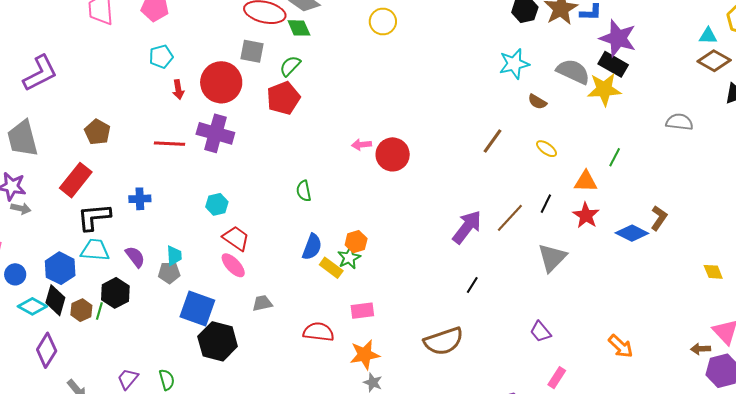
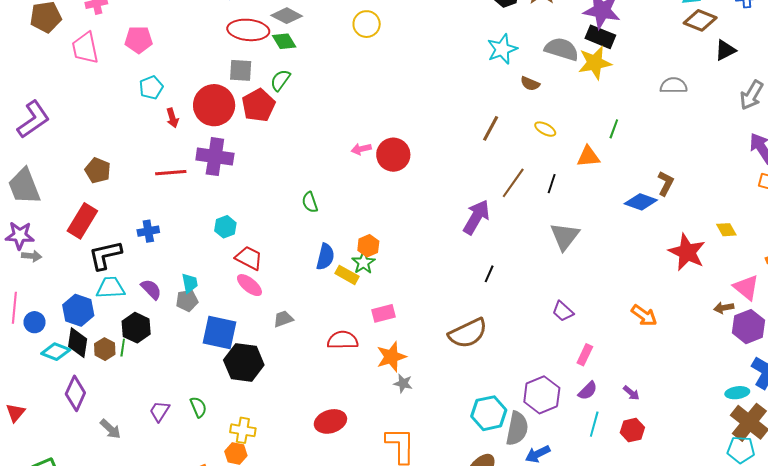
red pentagon: (283, 98) -> (258, 105), moved
red star: (586, 215) -> (687, 252), moved, size x1.4
brown line: (510, 218) -> (513, 183), moved

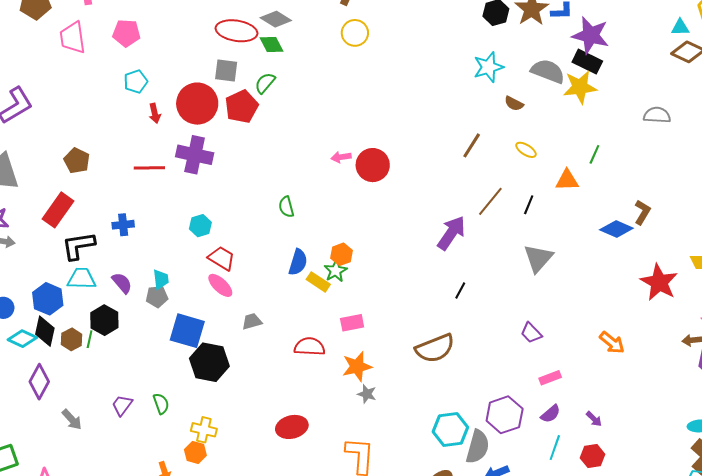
pink rectangle: (585, 355) -> (550, 378), turned 40

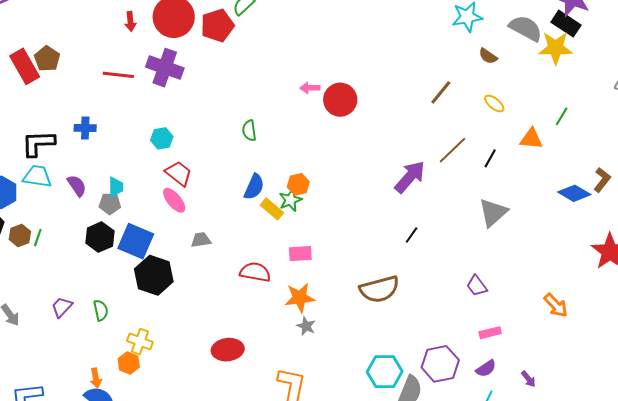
red rectangle: (58, 210) -> (25, 66), moved, turned -72
black hexagon: (104, 320) -> (100, 237), moved

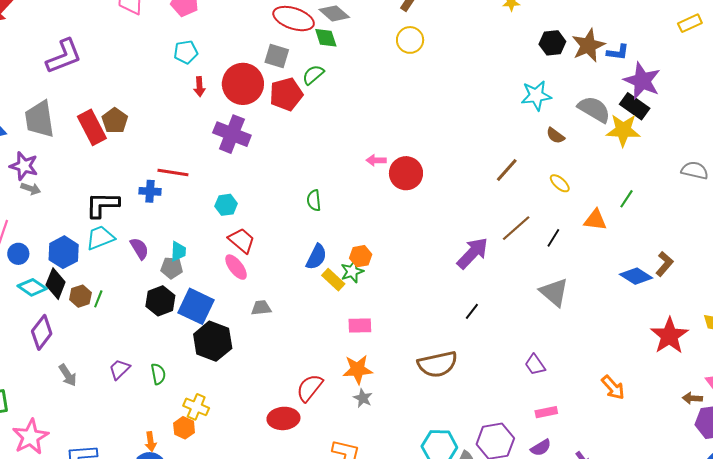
red line: (118, 75) -> (173, 172), moved
cyan trapezoid: (37, 176) -> (100, 238), turned -32
gray triangle: (493, 213) -> (554, 292), turned -40
red semicircle: (255, 272) -> (310, 388), moved, turned -64

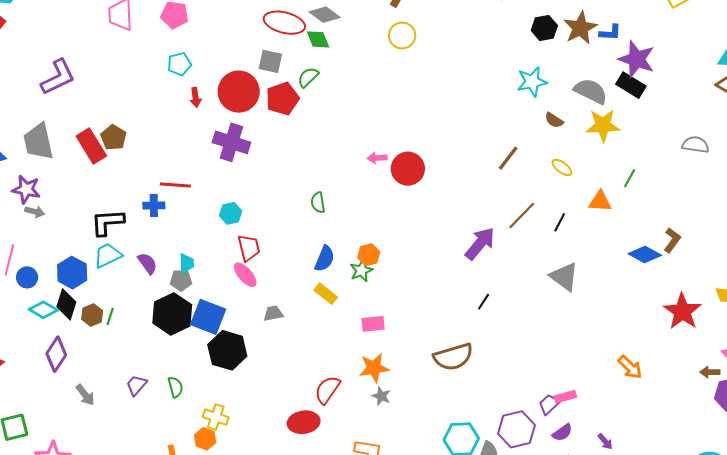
yellow star: (623, 130) -> (603, 125), moved
red trapezoid: (242, 241) -> (249, 248), turned 40
yellow rectangle: (333, 280) -> (326, 294), moved
black hexagon: (160, 301) -> (172, 314), size x1.4
purple trapezoid: (535, 365) -> (549, 404), moved, turned 85

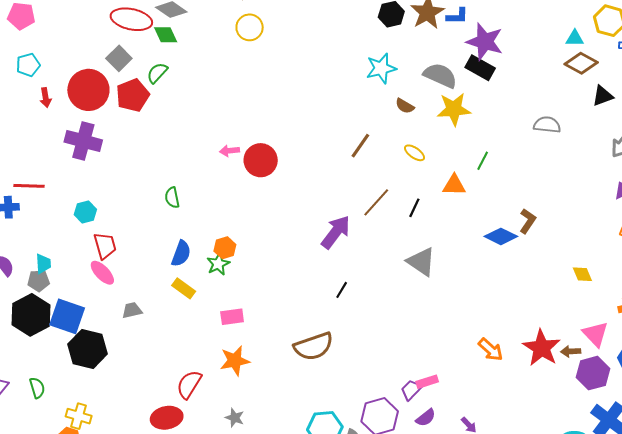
gray square: (270, 61) -> (119, 58), turned 35
red star: (682, 311) -> (542, 348), moved
gray star: (381, 396) -> (235, 418), moved

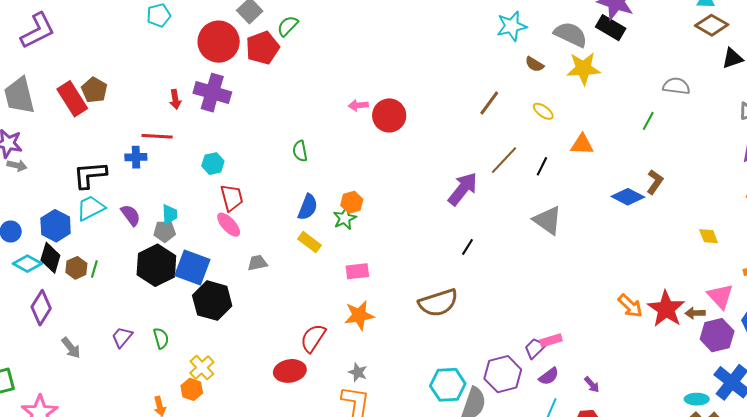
red arrow: (46, 98) -> (175, 99), moved
green line: (483, 161) -> (648, 121), moved
orange arrow: (491, 350) -> (630, 306), moved
yellow cross: (79, 416) -> (202, 368), turned 30

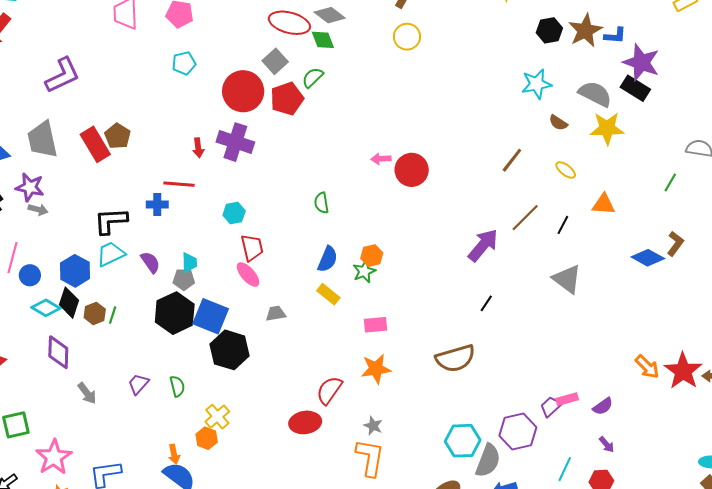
purple diamond: (41, 308) -> (58, 352), turned -32
purple semicircle: (549, 376) -> (603, 406), moved

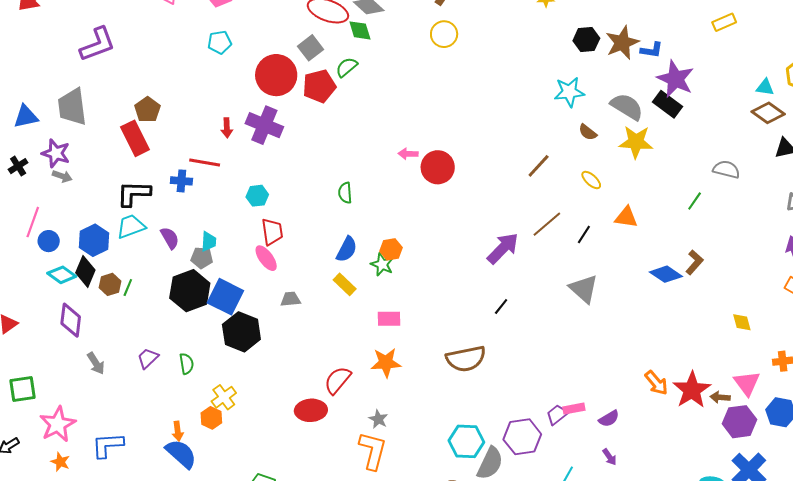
red rectangle: (95, 144) -> (135, 138), moved
green star: (364, 271) -> (382, 265), turned -30

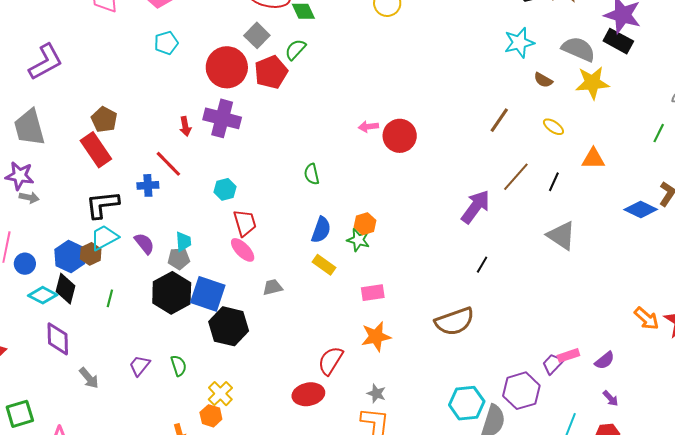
red line: (205, 162) -> (168, 164), turned 44
brown hexagon: (110, 284) -> (91, 254), moved

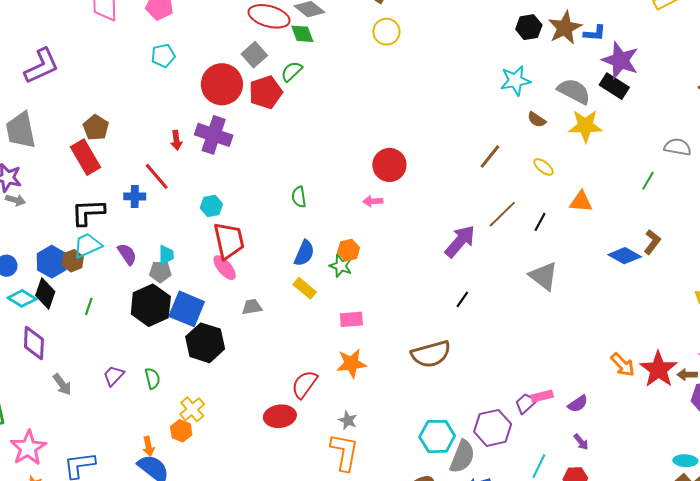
pink arrow: (368, 127) -> (373, 201), moved
red trapezoid: (245, 223) -> (229, 241), size x1.4

